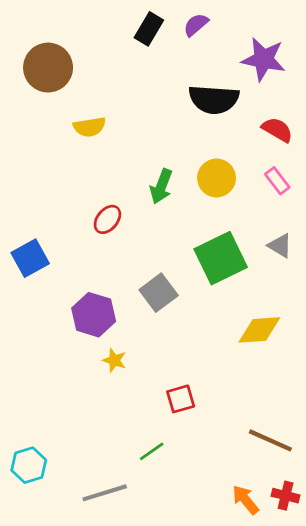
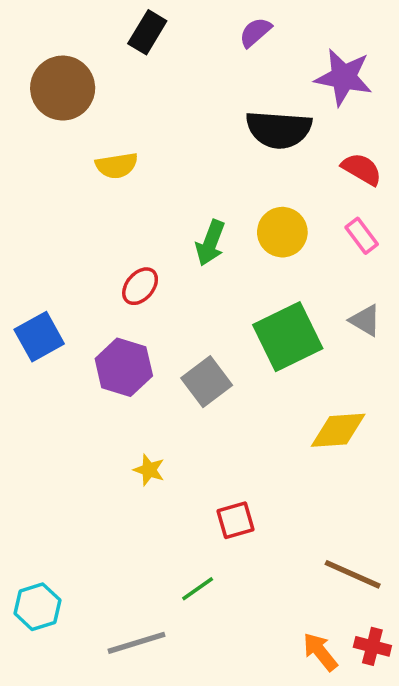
black rectangle: (149, 29) -> (147, 32), moved
purple hexagon: (94, 315) -> (124, 367), moved

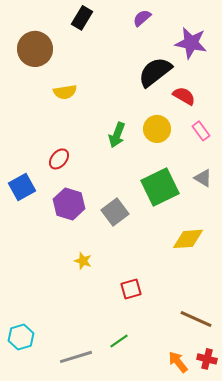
black semicircle: (279, 129) -> (155, 72), turned 138
red semicircle: (362, 169) -> (184, 96), moved
red ellipse: (140, 286) -> (59, 159), moved
green line: (198, 589) -> (119, 341), moved

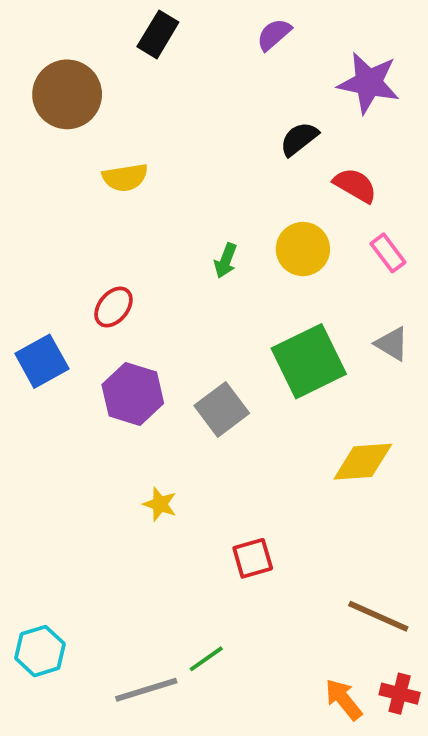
black semicircle: (155, 72) -> (299, 139), size x0.6
green arrow: (117, 135) -> (226, 261), size x0.7
green line: (119, 341) -> (206, 659), moved

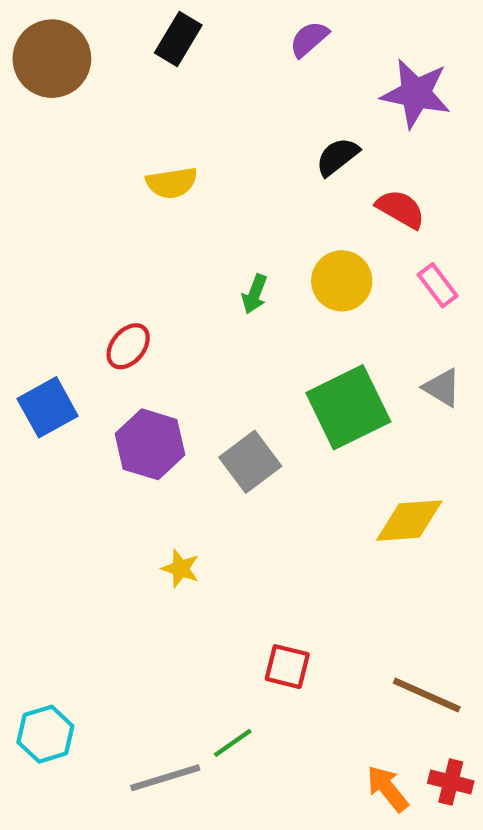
brown circle: (67, 94) -> (52, 59), moved
yellow semicircle: (125, 178) -> (172, 183), moved
red square: (253, 558) -> (287, 667), moved, turned 30

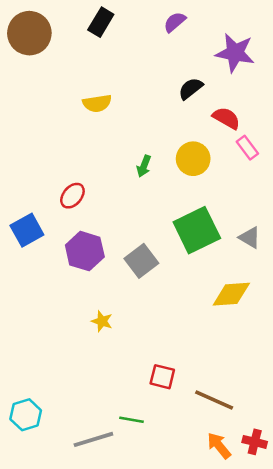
pink rectangle: (438, 285) -> (247, 148), moved
gray triangle: (442, 388) -> (250, 238), moved
brown line: (427, 695) -> (214, 400), moved
green line: (233, 743) -> (132, 420), turned 45

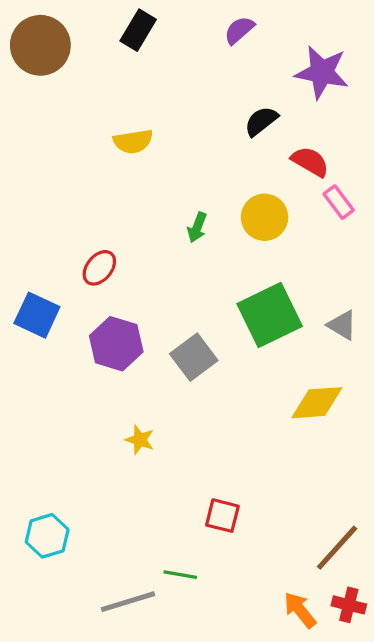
blue square: (27, 230) -> (37, 315), turned -36
brown line: (214, 400) -> (337, 548), moved, turned -72
cyan hexagon: (26, 415) -> (47, 536), moved

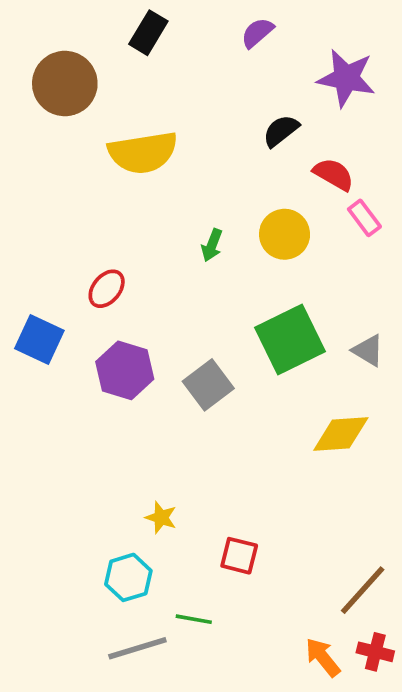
brown circle: (40, 45) -> (65, 84), moved
yellow semicircle: (133, 141) -> (143, 153), size x1.6
yellow star: (140, 440) -> (161, 518), moved
cyan hexagon: (47, 536) -> (128, 577), moved

